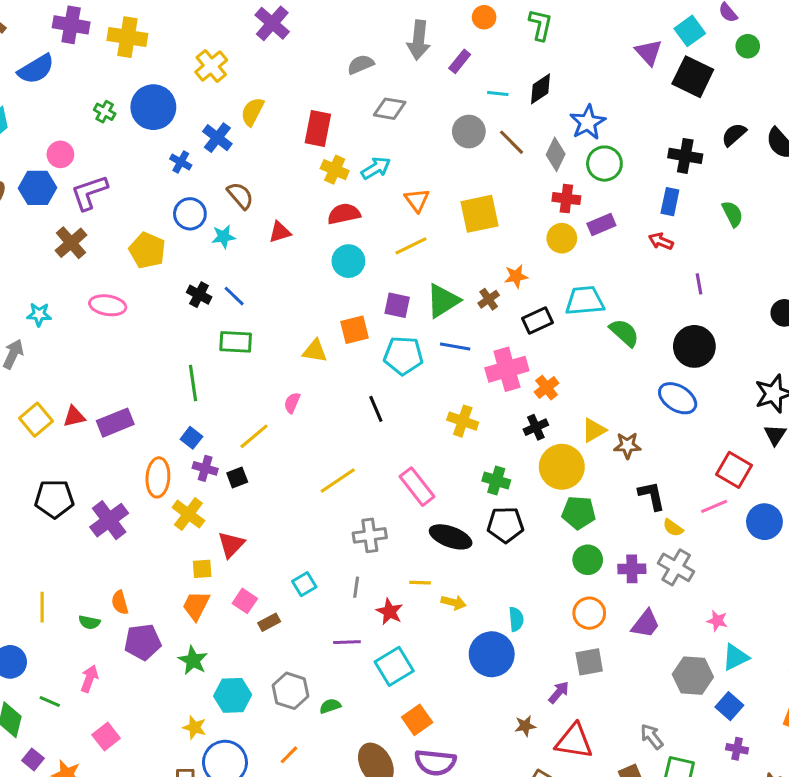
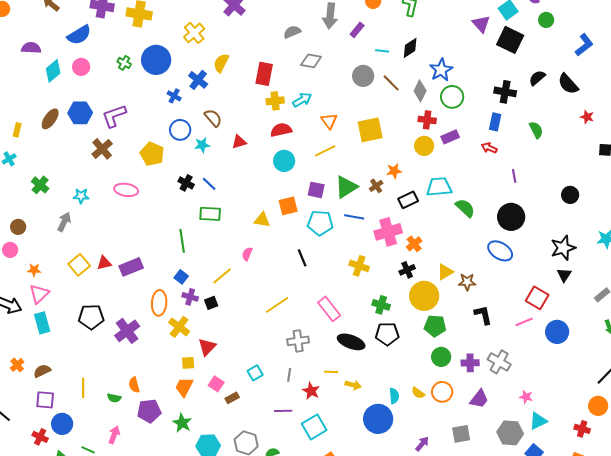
pink circle: (60, 154) -> (81, 67), moved
yellow cross: (335, 170) -> (275, 101), turned -30
yellow semicircle: (673, 528) -> (418, 393), moved
gray square: (589, 662) -> (461, 434), moved

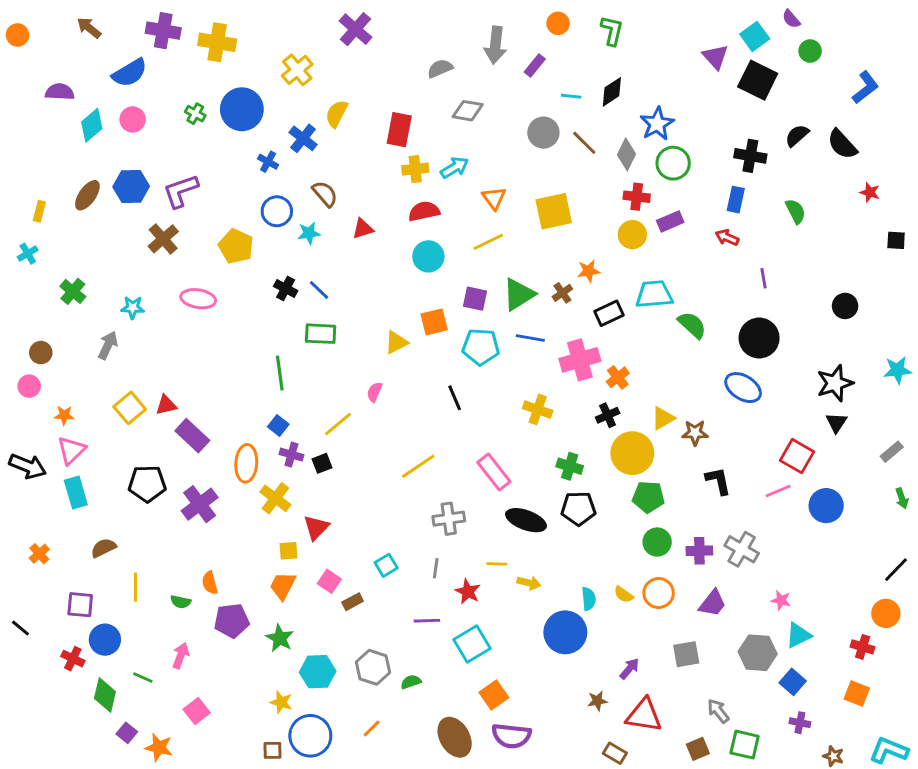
yellow triangle: (262, 220) -> (396, 342), turned -36
purple rectangle: (131, 267) -> (192, 436), moved, turned 65
brown semicircle: (42, 371) -> (103, 548), moved

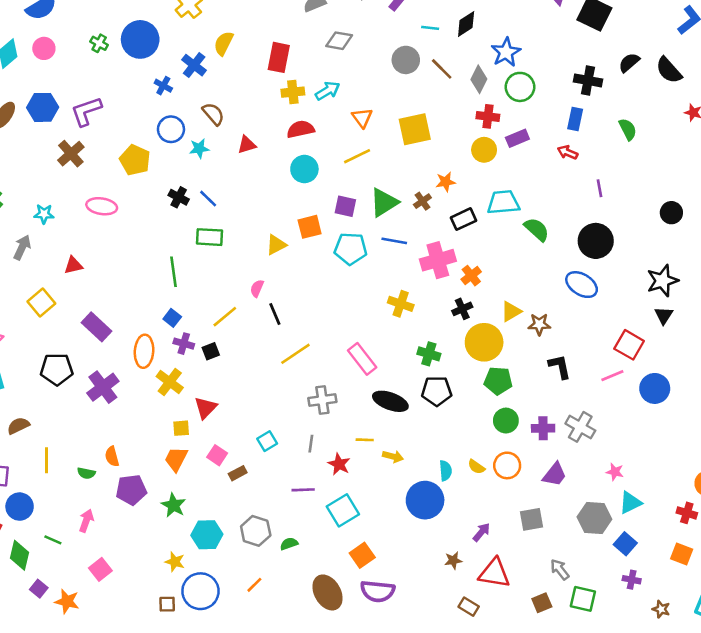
black line: (455, 398) -> (275, 314), moved
red triangle: (166, 405) -> (73, 265), moved

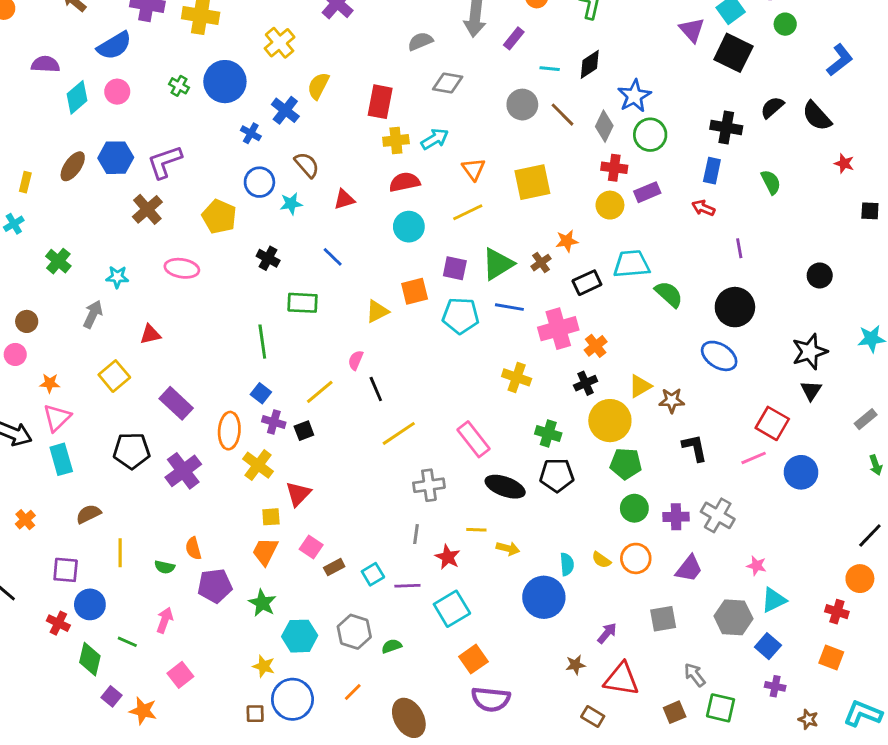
blue line: (208, 199) -> (333, 257), moved
cyan square: (267, 441) -> (373, 574), moved
brown ellipse: (328, 592) -> (409, 718), moved

